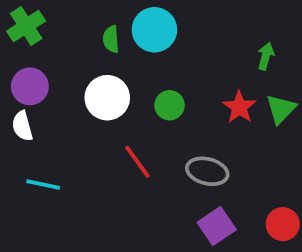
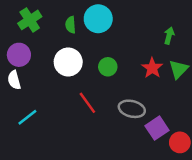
green cross: (26, 26) -> (30, 20), moved
cyan line: (43, 185) -> (27, 117), turned -50
purple square: (217, 226) -> (157, 128), moved

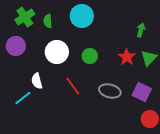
green semicircle: (71, 25) -> (48, 21), moved
white semicircle: (14, 80) -> (37, 81), moved
purple square: (157, 128) -> (142, 92), moved, turned -30

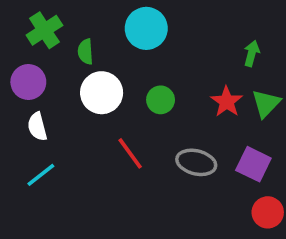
green semicircle: (48, 21) -> (85, 52), moved
white semicircle: (37, 81) -> (37, 127), moved

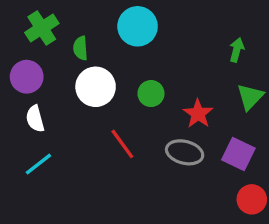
red star: (227, 102) -> (198, 114), moved

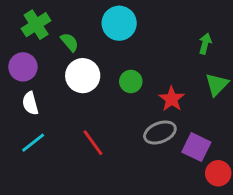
green semicircle: (80, 48) -> (70, 42), turned 144
red line: (122, 144) -> (93, 143), moved
gray ellipse: (185, 152) -> (160, 132), turned -36
purple square: (238, 154) -> (196, 147), moved

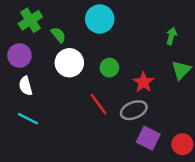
cyan line: (33, 143) -> (28, 119), turned 65
red line: (93, 143) -> (98, 104), moved
purple square: (196, 147) -> (148, 138), moved

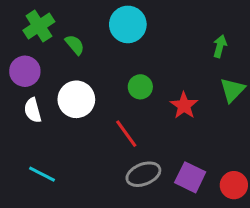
white circle: (69, 63) -> (76, 99), moved
gray ellipse: (134, 110) -> (143, 174), moved
cyan line: (28, 119) -> (42, 174), moved

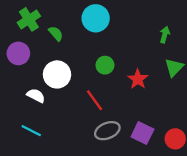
white semicircle: (33, 110) -> (36, 96), moved, turned 132

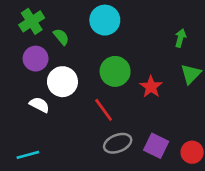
purple circle: (18, 53) -> (36, 59), moved
green circle: (105, 65) -> (115, 71), size x1.5
cyan line: (31, 131) -> (28, 155), moved, turned -42

